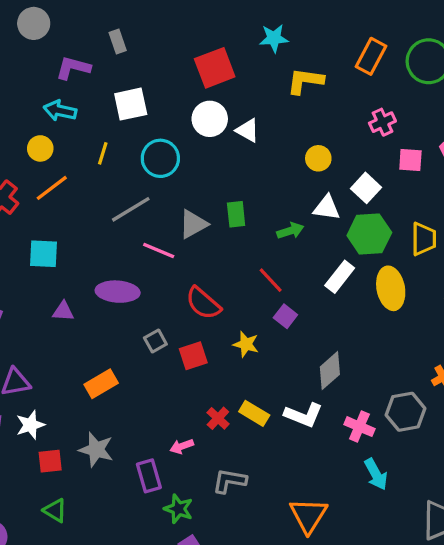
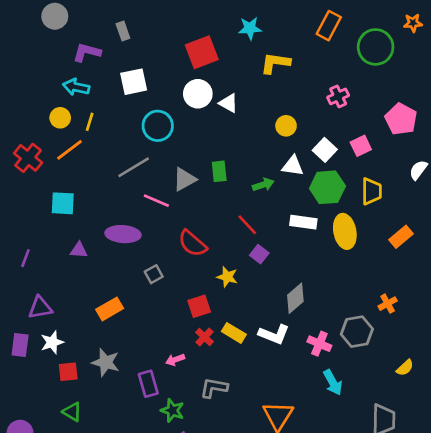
orange rectangle: (371, 56) -> (329, 26), moved
yellow line: (103, 153) -> (90, 122), moved
pink square: (410, 160) -> (361, 146), moved, turned -30
white rectangle: (340, 277) -> (303, 222), turned 60
red square: (193, 356) -> (199, 306), moved

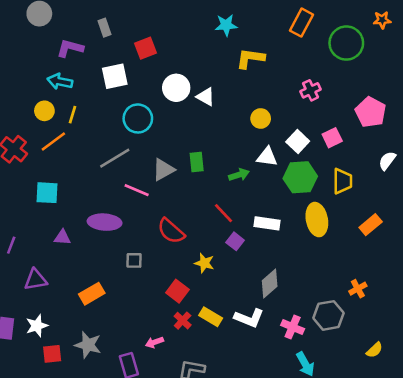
red square: (202, 52) -> (145, 48), moved, size x0.7
white rectangle: (303, 222) -> (267, 223), moved
gray square: (154, 274) -> (134, 260), turned 30
red square: (199, 306) -> (177, 291), turned -35
purple triangle: (40, 308) -> (35, 280), moved

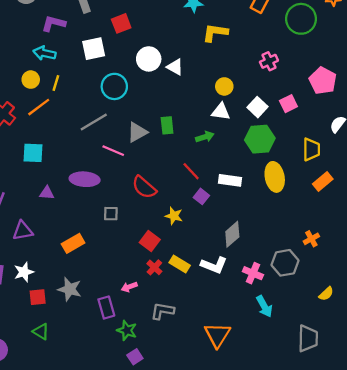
white triangle: (267, 157) -> (221, 112), moved
yellow trapezoid: (342, 181) -> (311, 149), moved

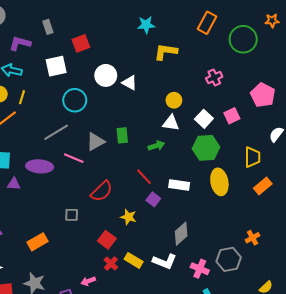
purple ellipse: (85, 179) -> (40, 166), moved
red semicircle: (144, 187) -> (102, 191), turned -85
purple triangle: (47, 193) -> (14, 184), moved

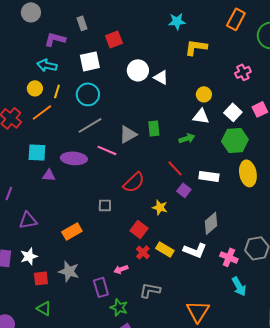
cyan circle: (75, 100) -> (88, 94), moved

